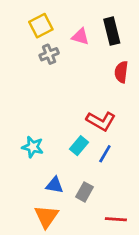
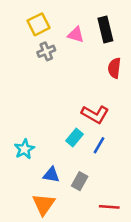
cyan star: (33, 147) -> (24, 149), moved, turned 30

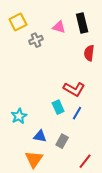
yellow square: (38, 24) -> (18, 22), moved
cyan rectangle: (75, 137) -> (58, 107), turned -64
red line: (109, 207) -> (85, 161), turned -56

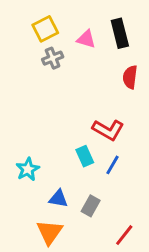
yellow square: (18, 22) -> (45, 29), moved

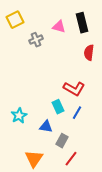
yellow square: (45, 29) -> (15, 20), moved
blue triangle: (58, 199) -> (46, 127), moved
red line: (124, 235) -> (71, 159), moved

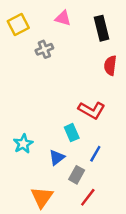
pink triangle: (59, 27) -> (63, 18), moved
blue line: (77, 113) -> (95, 154), moved
blue triangle: (46, 127) -> (57, 157), turned -48

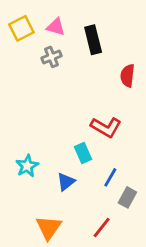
pink triangle: (63, 18) -> (56, 27), moved
black rectangle: (102, 28) -> (93, 40), moved
gray rectangle: (77, 175) -> (127, 197), moved

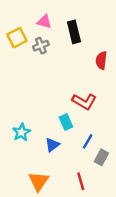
yellow square: (21, 28) -> (17, 38), moved
red line: (102, 228) -> (81, 181), turned -54

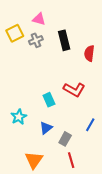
black rectangle: (74, 32) -> (64, 40), moved
cyan rectangle: (66, 122) -> (49, 100), moved
blue line: (88, 141) -> (90, 125), moved
gray rectangle: (101, 157) -> (65, 139), moved

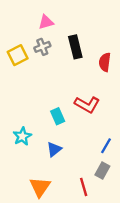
pink triangle: (39, 19) -> (46, 22), turned -32
yellow square: (15, 33) -> (18, 55), moved
gray rectangle: (65, 139) -> (102, 170), moved

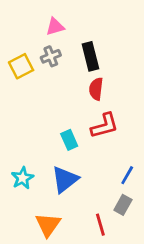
red semicircle: (105, 62) -> (96, 89), moved
red L-shape: (87, 105) -> (105, 126), turned -45
cyan star: (22, 136) -> (22, 178), moved
blue triangle: (54, 149) -> (65, 179), size x1.5

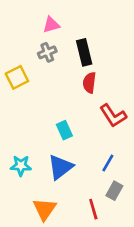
yellow square: (21, 66) -> (17, 77), moved
red L-shape: (105, 126) -> (113, 116), moved, turned 72
blue line: (127, 175) -> (108, 163), moved
cyan star: (22, 178) -> (21, 166), turned 30

